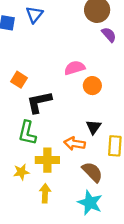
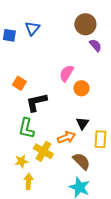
pink semicircle: (75, 68) -> (66, 73), turned -42
orange arrow: (75, 144) -> (66, 137), turned 150
yellow cross: (47, 160) -> (43, 151), turned 30
yellow arrow: (45, 193) -> (28, 181), moved

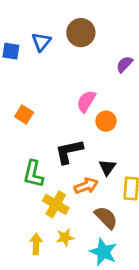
brown circle: (85, 24) -> (81, 33), moved
purple semicircle: (95, 45) -> (124, 64), turned -96
black L-shape: (36, 102) -> (69, 152), moved
yellow star: (21, 161) -> (65, 237), moved

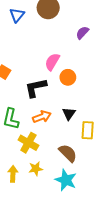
black L-shape: (69, 152) -> (36, 88), moved
orange arrow: (86, 186) -> (42, 117), moved

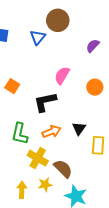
blue triangle: (17, 15) -> (38, 37), moved
orange circle: (68, 77) -> (95, 87), moved
brown semicircle: (68, 153) -> (63, 169), moved

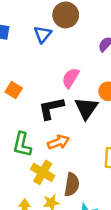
black triangle: (79, 128) -> (86, 108), moved, size x1.5
brown semicircle: (63, 169) -> (72, 184), turned 54

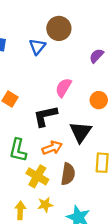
black triangle: (86, 108) -> (81, 132), moved
brown semicircle: (72, 184) -> (68, 174), moved

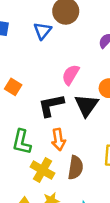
black triangle: (81, 132) -> (86, 105), moved
orange arrow: (52, 148) -> (58, 139), turned 102

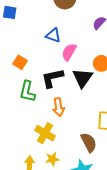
blue triangle: (42, 31) -> (53, 35), moved, turned -49
green L-shape: (22, 142) -> (27, 91), moved
brown semicircle: (75, 168) -> (89, 142), moved, turned -36

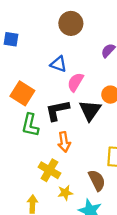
orange square: (20, 62) -> (22, 93), size x1.5
yellow star: (52, 159) -> (65, 193), moved

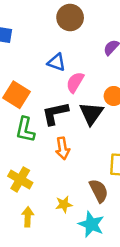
yellow cross: (49, 170) -> (20, 179), moved

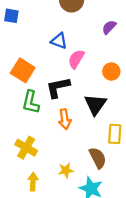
black triangle: (91, 113) -> (95, 104), moved

